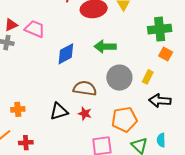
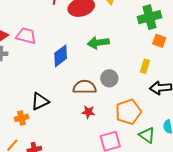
gray circle: (119, 78) -> (109, 78), moved, size x0.7
black triangle: (59, 111) -> (40, 101), moved

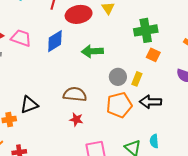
blue diamond: (61, 56) -> (55, 41), moved
gray circle: (109, 78) -> (118, 77), moved
orange pentagon: (128, 112) -> (119, 105), moved

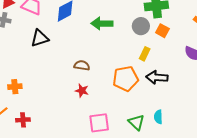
gray circle: (118, 77) -> (141, 26), moved
brown semicircle: (75, 94) -> (82, 65), size x0.7
black triangle: (29, 105) -> (40, 38), moved

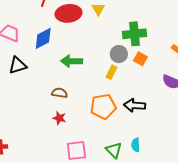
green arrow: (102, 24) -> (72, 61), moved
yellow rectangle: (145, 54) -> (112, 72), moved

